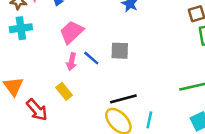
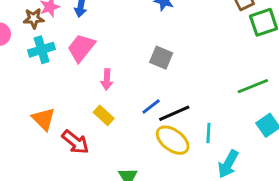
pink trapezoid: (72, 32) -> (81, 48), moved
gray square: (120, 51) -> (161, 58), turned 30
blue line: (91, 58) -> (151, 107), moved, turned -70

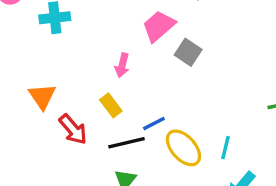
pink trapezoid: (81, 48) -> (159, 26), moved
blue line: (151, 107) -> (154, 123), moved
black line: (174, 113) -> (126, 143), moved

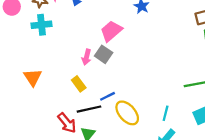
gray square: (188, 52) -> (104, 54), moved
red arrow: (73, 129) -> (67, 123), moved
cyan line: (226, 148) -> (166, 113), moved

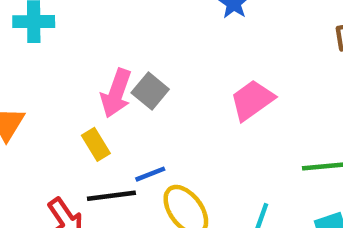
pink trapezoid: (111, 31) -> (252, 100), moved
pink arrow: (87, 57) -> (116, 93), size x1.5

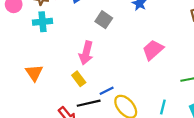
gray square: (150, 91) -> (104, 20), moved

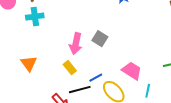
gray square: (104, 20) -> (100, 39), moved
pink trapezoid: (153, 50) -> (132, 71), moved, turned 75

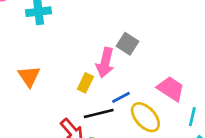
pink arrow: (76, 44) -> (105, 63), moved
yellow rectangle: (70, 68) -> (85, 83), turned 64

